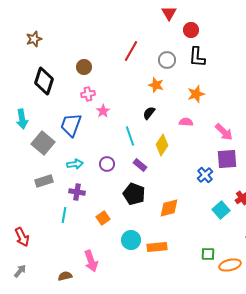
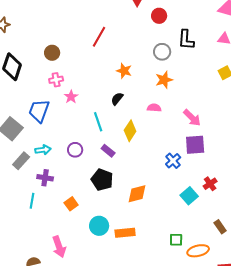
black L-shape: (197, 57) -> (186, 40), moved
gray circle: (167, 60) -> (162, 52), moved
gray rectangle: (44, 181) -> (21, 161), moved, turned -30

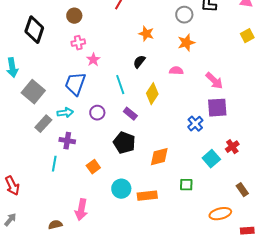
blue trapezoid: (39, 111) -> (75, 84), moved
green square: (176, 240) -> (186, 185), moved
pink arrow: (59, 247) -> (81, 210), turned 30

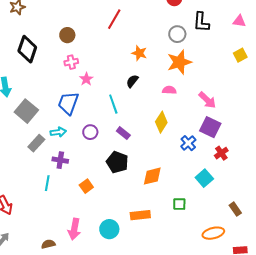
orange star: (186, 43) -> (179, 62), size x1.4
yellow diamond: (152, 94) -> (161, 122), moved
purple square: (217, 108) -> (210, 127), turned 30
red cross: (232, 147) -> (221, 153), moved
cyan circle: (121, 189) -> (109, 229), moved

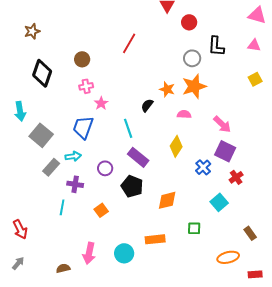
orange star: (139, 53) -> (167, 89), moved
purple circle: (90, 132) -> (105, 168), moved
purple rectangle: (123, 133) -> (138, 157), size x1.5

